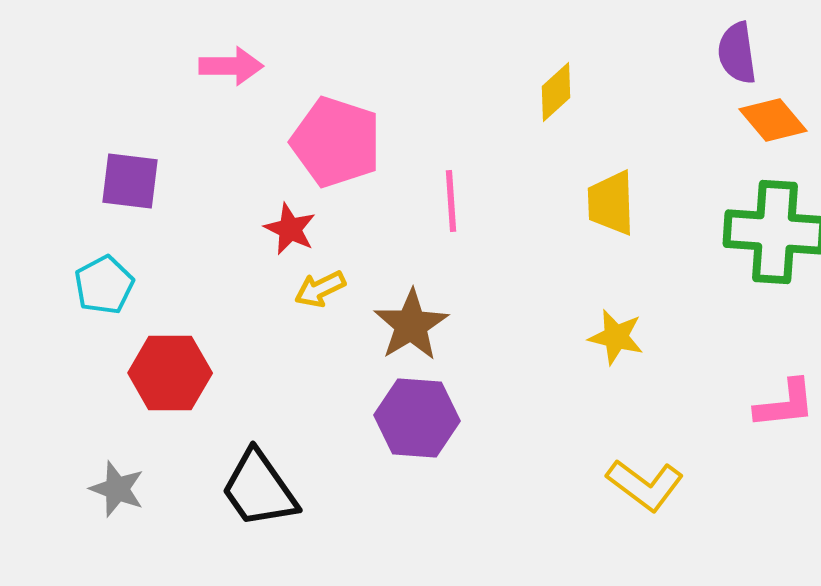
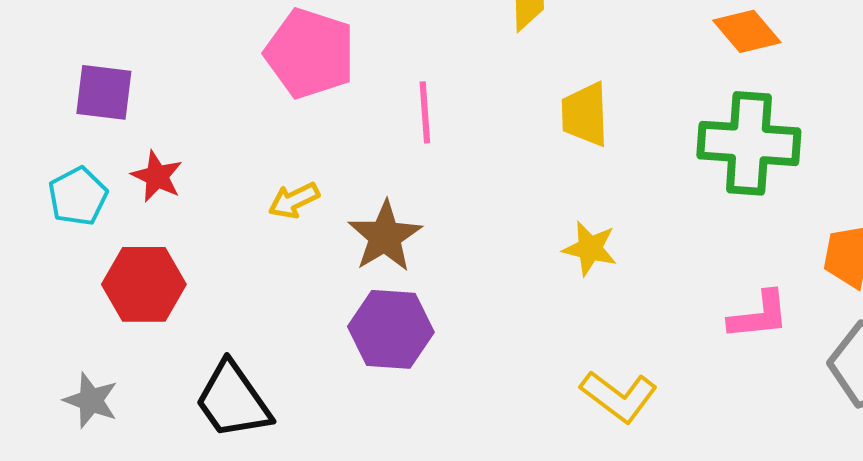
red star: (290, 229) -> (157, 176), moved

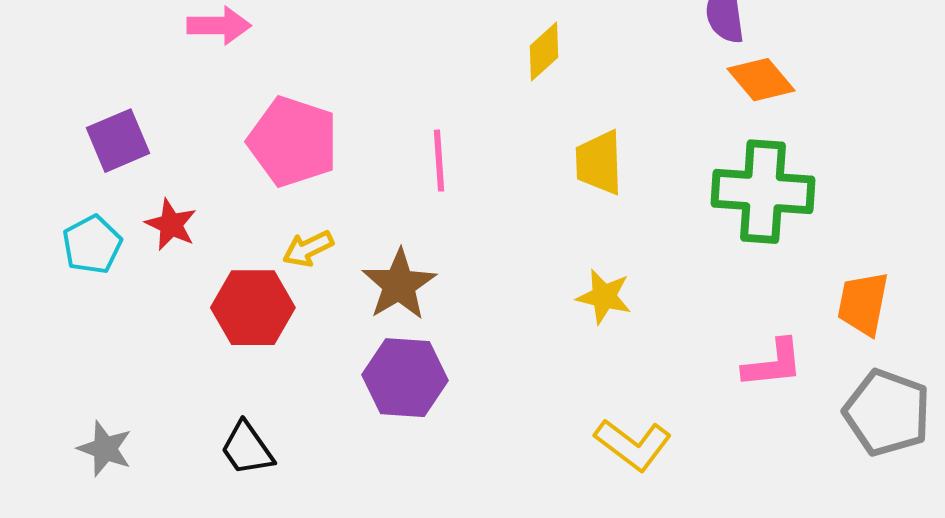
pink pentagon: (310, 53) -> (293, 142), moved
purple square: (104, 92) -> (118, 141), turned -30
red hexagon: (144, 284) -> (253, 308), moved
black trapezoid: (233, 400) -> (247, 449), size x0.7

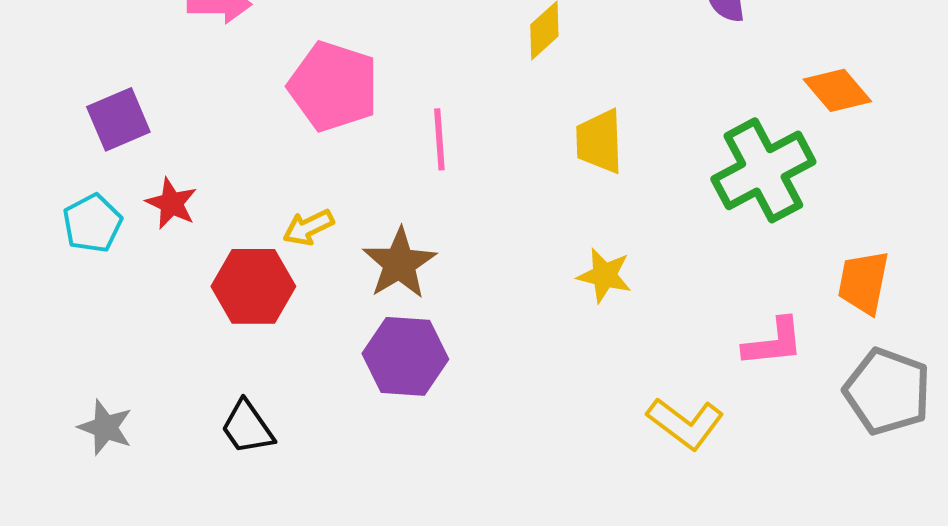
orange diamond: (761, 80) -> (837, 90), moved
pink pentagon: (293, 142) -> (333, 86), moved
green cross: (763, 192) -> (763, 170), turned -32
yellow L-shape: (633, 445) -> (685, 423), moved

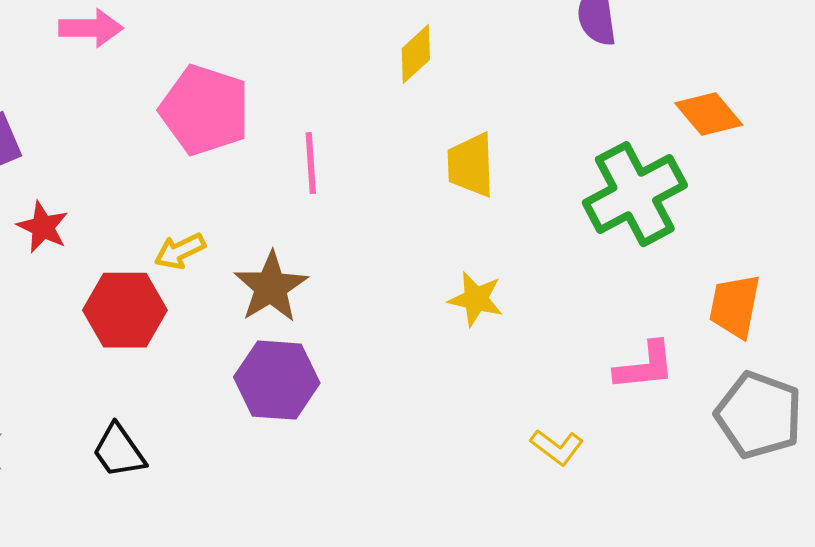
yellow L-shape: (685, 423) -> (557, 447), size x0.7

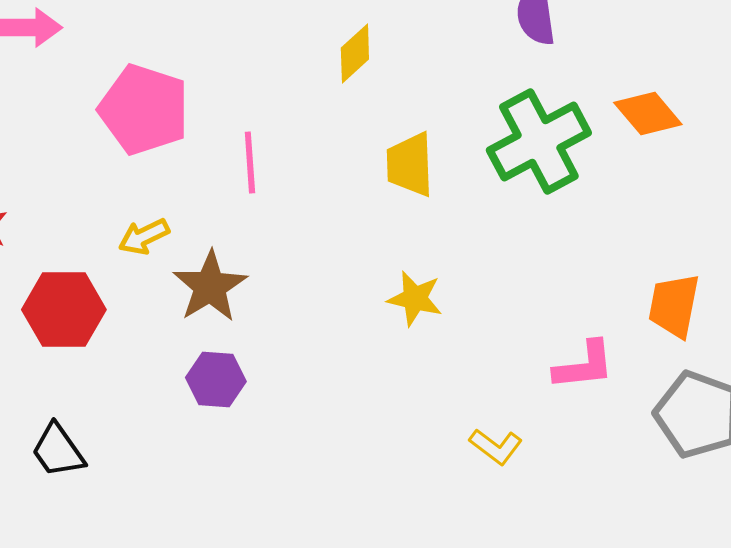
green cross: (635, 194) -> (539, 142), moved
yellow arrow: (180, 251) -> (144, 237), moved
purple hexagon: (277, 380) -> (216, 380), size x0.7

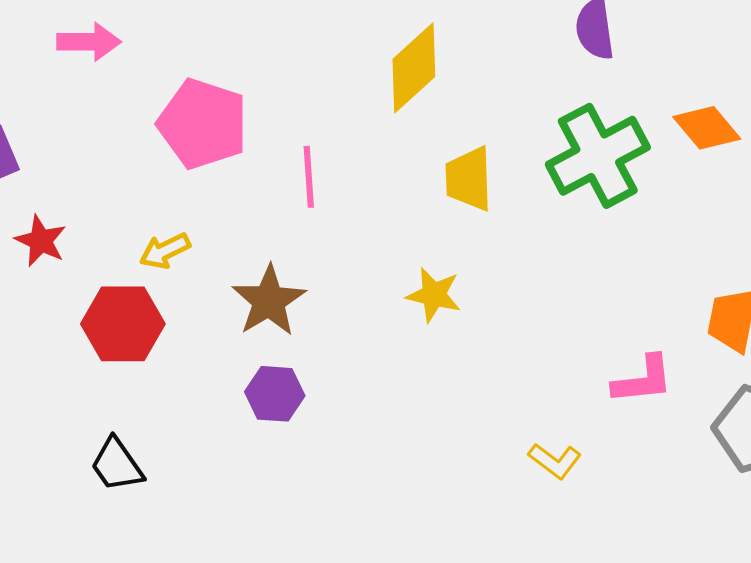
yellow diamond: (355, 54) -> (414, 68), size x1.5
yellow arrow: (144, 237) -> (165, 251), moved
yellow star: (415, 299) -> (434, 295), moved

